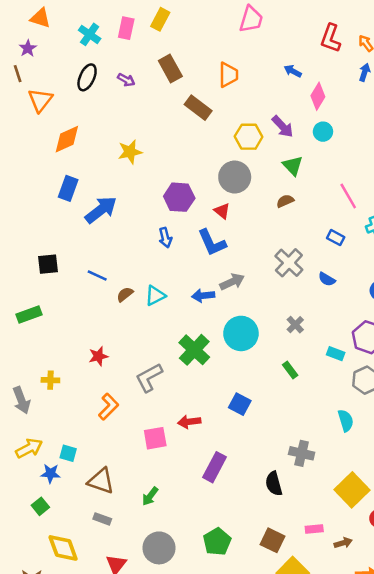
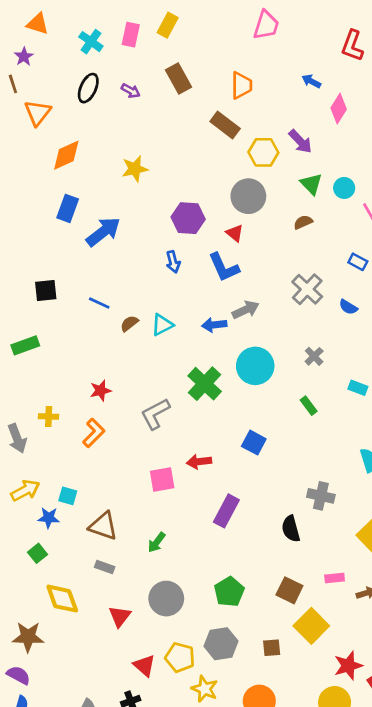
brown rectangle: (198, 108) -> (225, 125), moved
cyan circle: (323, 132) -> (344, 188), moved
orange L-shape: (109, 407) -> (94, 433), moved

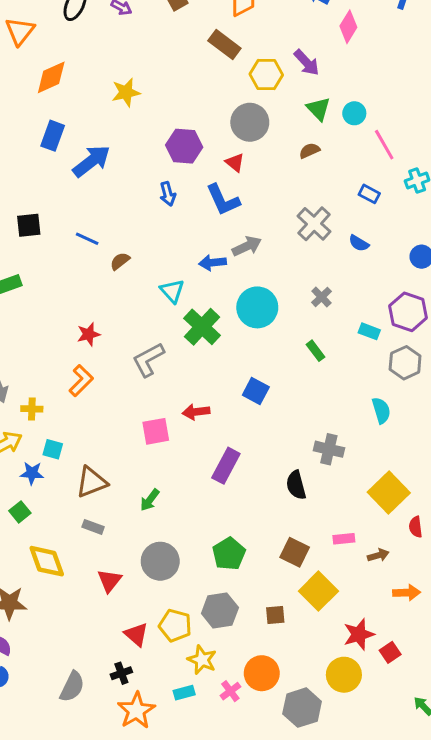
cyan triangle: (162, 325) -> (172, 291), moved, turned -45
yellow cross: (49, 417) -> (32, 409), moved
brown triangle: (103, 526) -> (92, 482), turned -40

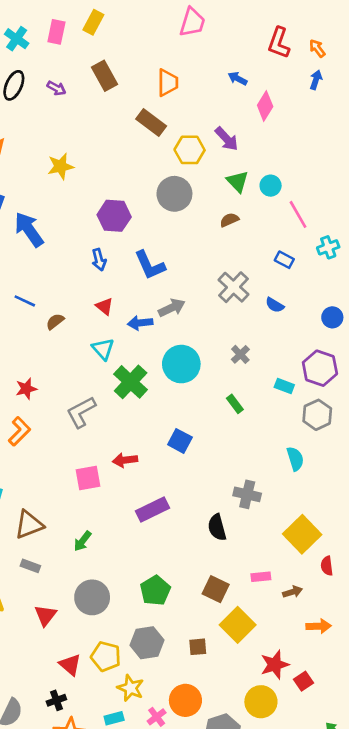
blue arrow: (92, 161) -> (29, 230), turned -87
red triangle: (235, 163) -> (104, 306), moved
purple rectangle: (226, 466) -> (152, 510), turned 36

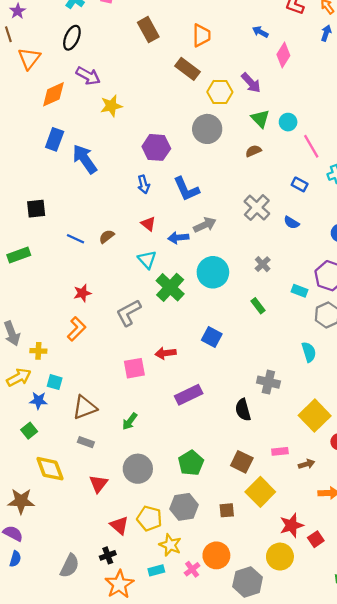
purple arrow: (56, 88) -> (88, 76), moved, size x1.5
blue line: (25, 301) -> (75, 239), moved

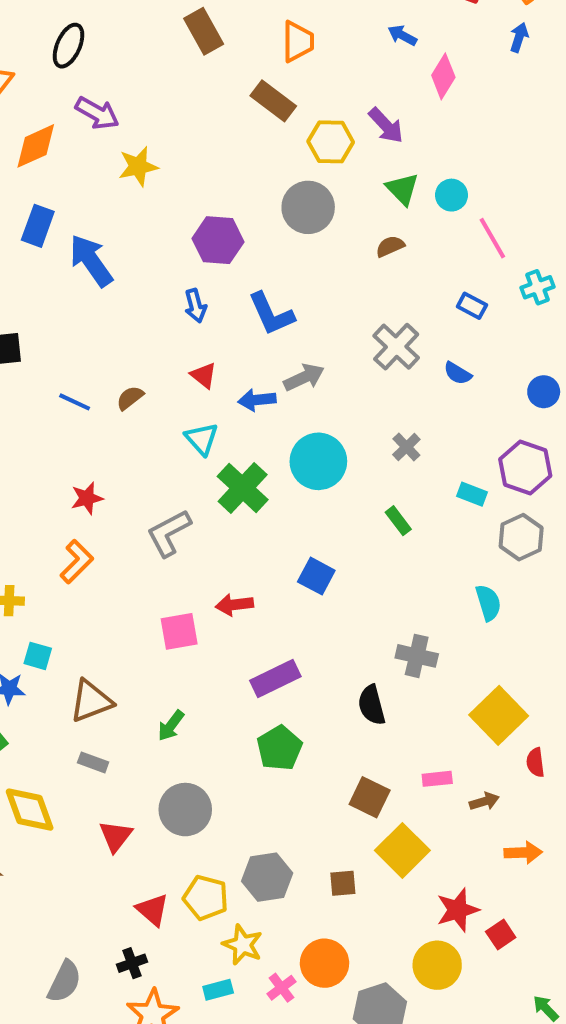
green pentagon: (191, 463) -> (279, 748), moved

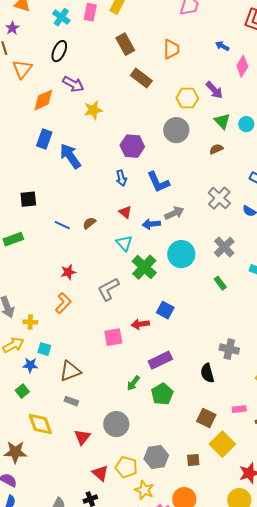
brown rectangle: (273, 101) -> (141, 78), moved
gray cross: (406, 447) -> (224, 247), size x1.5
blue square: (316, 576) -> (165, 310), moved
green arrow: (171, 726) -> (133, 383), moved

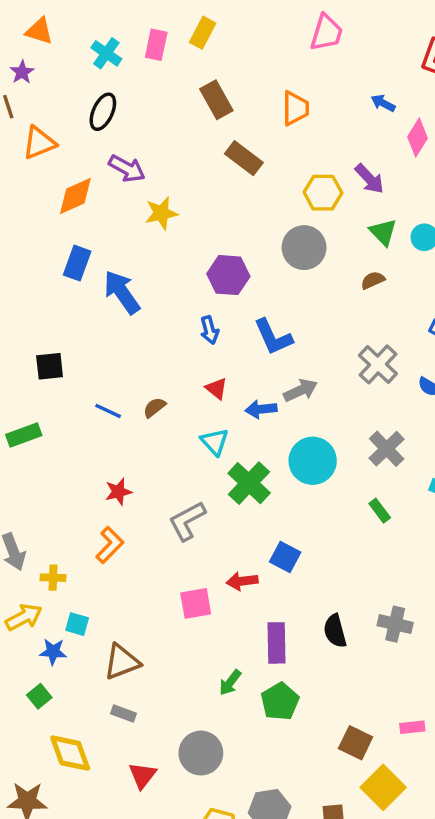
orange triangle: (22, 69) -> (39, 143), turned 30
purple rectangle: (160, 360) -> (277, 643), turned -65
black semicircle: (207, 373) -> (335, 631), moved

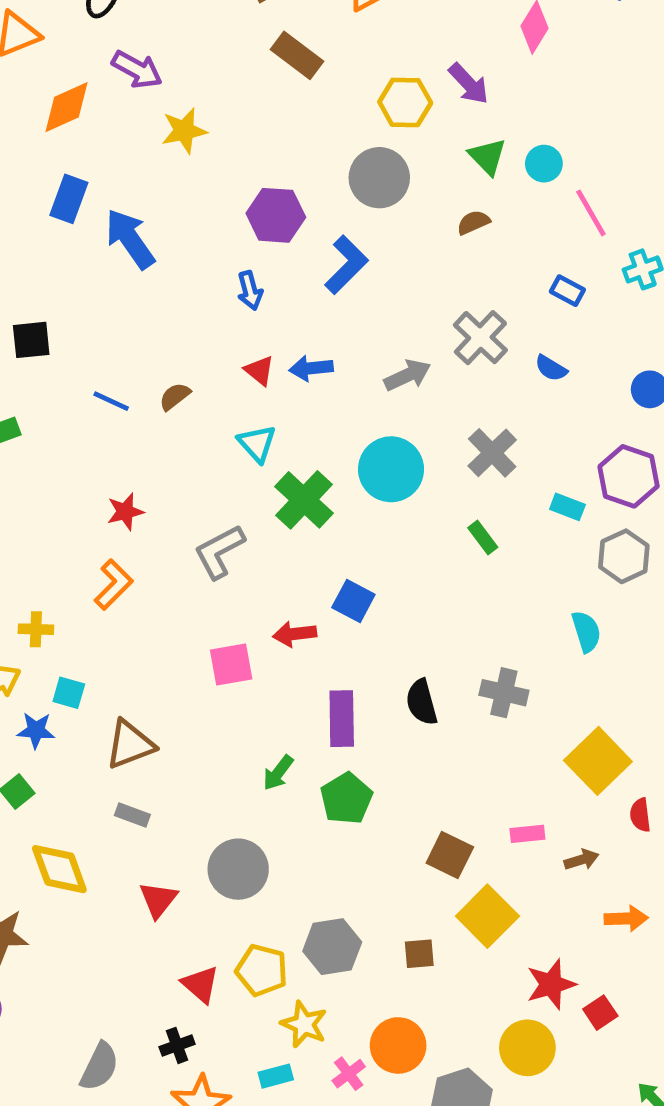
blue L-shape: (273, 337) -> (346, 265), moved, turned -111
gray arrow: (301, 390) -> (407, 375), moved
blue arrow: (261, 409) -> (311, 368), moved

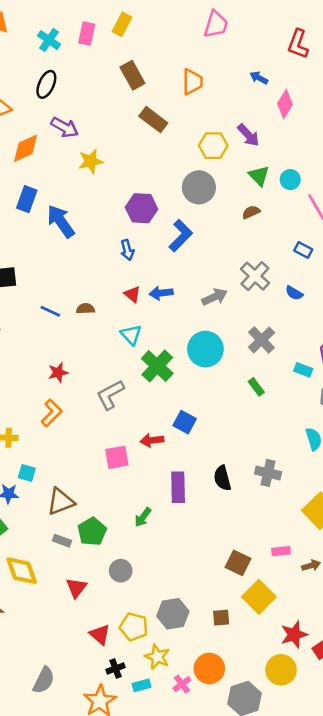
brown semicircle: (175, 396) -> (85, 309), turned 36
green pentagon: (346, 799) -> (92, 532), moved
gray circle: (238, 869) -> (121, 571), size x0.7
black cross: (177, 1045) -> (115, 668), moved

